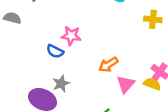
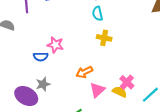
yellow cross: (153, 19) -> (104, 38), moved
blue semicircle: (55, 51) -> (41, 57), turned -32

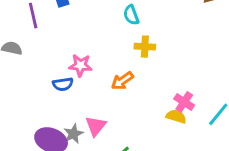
orange arrow: (84, 72) -> (122, 81), moved
gray star: (43, 84) -> (73, 134), moved
pink triangle: (97, 90) -> (96, 126), moved

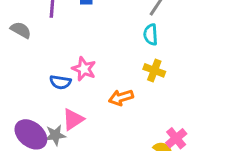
pink triangle: (96, 126) -> (73, 119), moved

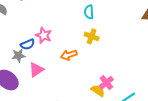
blue semicircle: (60, 82) -> (28, 44), turned -32
gray star: (55, 135) -> (19, 56), moved

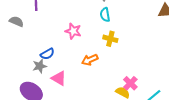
pink star: (44, 35) -> (73, 31), moved
pink triangle: (36, 70) -> (59, 78), turned -49

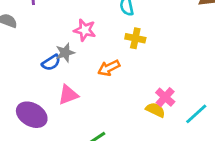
gray star: (40, 66) -> (65, 53), moved
pink triangle: (59, 78) -> (68, 95), turned -49

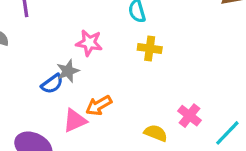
orange arrow: (109, 68) -> (99, 105), moved
yellow semicircle: (155, 110) -> (156, 133), moved

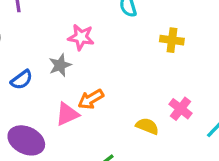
yellow cross: (150, 48) -> (172, 40), moved
blue semicircle: (52, 84) -> (22, 80), moved

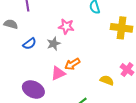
yellow cross: (172, 40) -> (122, 28), size x1.5
blue semicircle: (22, 80) -> (30, 44), moved

